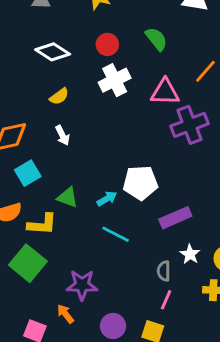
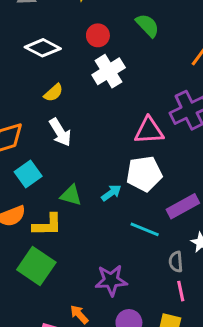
pink triangle: (165, 92) -> (149, 131), moved
white arrow: (62, 135) -> (60, 132), size x1.4
cyan line: (116, 234) -> (145, 229), moved
purple star: (82, 285) -> (111, 280), moved
pink line: (166, 300) -> (181, 291), turned -30

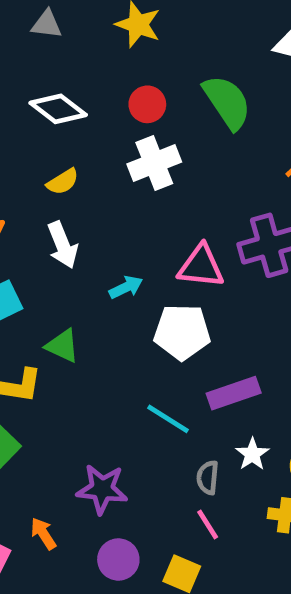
green semicircle: (147, 25) -> (227, 102), size x1.4
cyan arrow: (111, 193) -> (126, 287), moved
pink line: (181, 291) -> (208, 524), turned -30

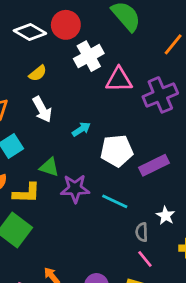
red circle: (147, 104) -> (66, 25), moved, size x1.4
pink triangle: (201, 266) -> (119, 80), moved
purple rectangle: (234, 393) -> (154, 165), moved
purple star: (102, 489) -> (75, 189), moved

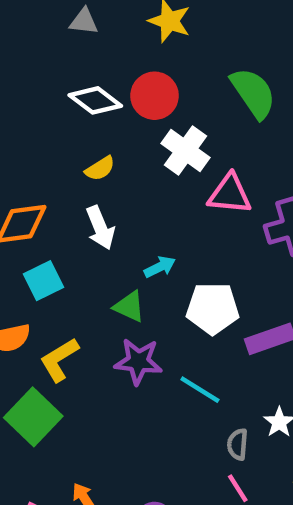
white cross: (89, 56) -> (186, 150), turned -32
green triangle: (49, 167) -> (129, 307), moved
yellow L-shape: (27, 193) -> (59, 360), turned 140

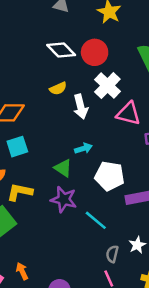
white arrow: (100, 228) -> (81, 107), moved
yellow L-shape: (59, 360) -> (20, 192), turned 35

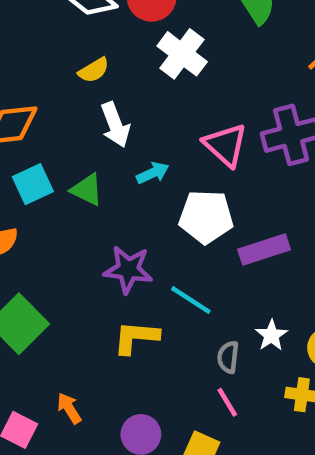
white arrow: (81, 107) -> (115, 125), moved
pink triangle: (128, 114) -> (225, 145), moved, turned 35
green triangle: (63, 168) -> (87, 190), moved
yellow L-shape: (20, 192) -> (136, 337), moved

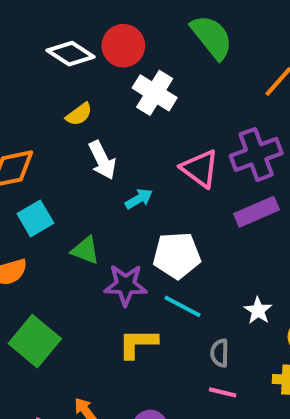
green triangle: (87, 190) -> (85, 250), moved
white pentagon: (206, 217) -> (177, 255), moved
purple rectangle: (264, 249) -> (257, 212), moved
white star: (271, 335) -> (258, 311), moved
pink line: (227, 402) -> (223, 392), turned -40

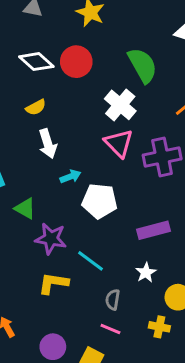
white cross: (155, 93) -> (120, 105), moved
pink triangle: (200, 169) -> (119, 143), moved
purple rectangle: (257, 212) -> (153, 230), moved
white pentagon: (177, 255) -> (100, 201), moved

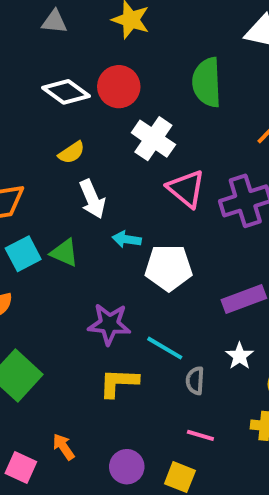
green semicircle: (143, 65) -> (207, 82), turned -147
white cross: (120, 105) -> (153, 139), moved
cyan arrow: (70, 177) -> (127, 239), turned -144
green triangle: (25, 209) -> (64, 253), moved
gray semicircle: (113, 300) -> (195, 381), moved

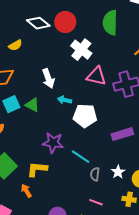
yellow semicircle: (71, 153) -> (15, 45), moved
pink triangle: (186, 189) -> (96, 76), turned -30
white star: (240, 356) -> (118, 172), moved
yellow L-shape: (119, 383) -> (37, 169), moved
orange arrow: (64, 447) -> (26, 191), moved

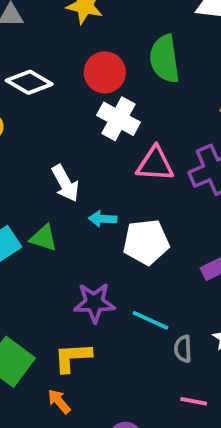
red circle: (65, 22) -> (105, 72), moved

